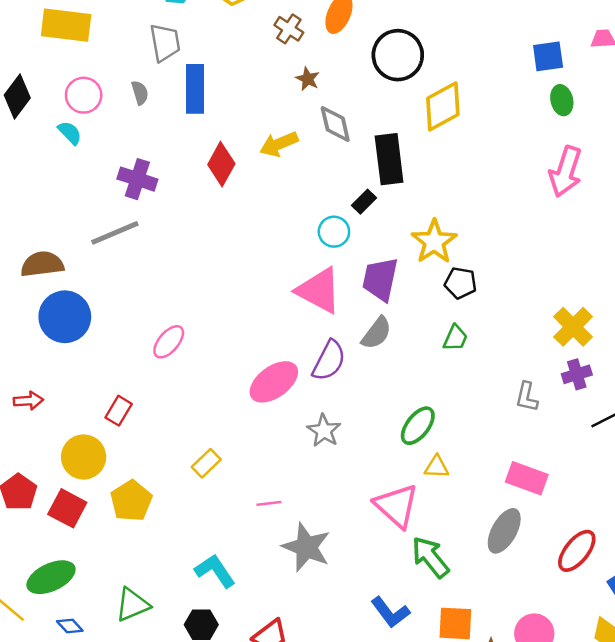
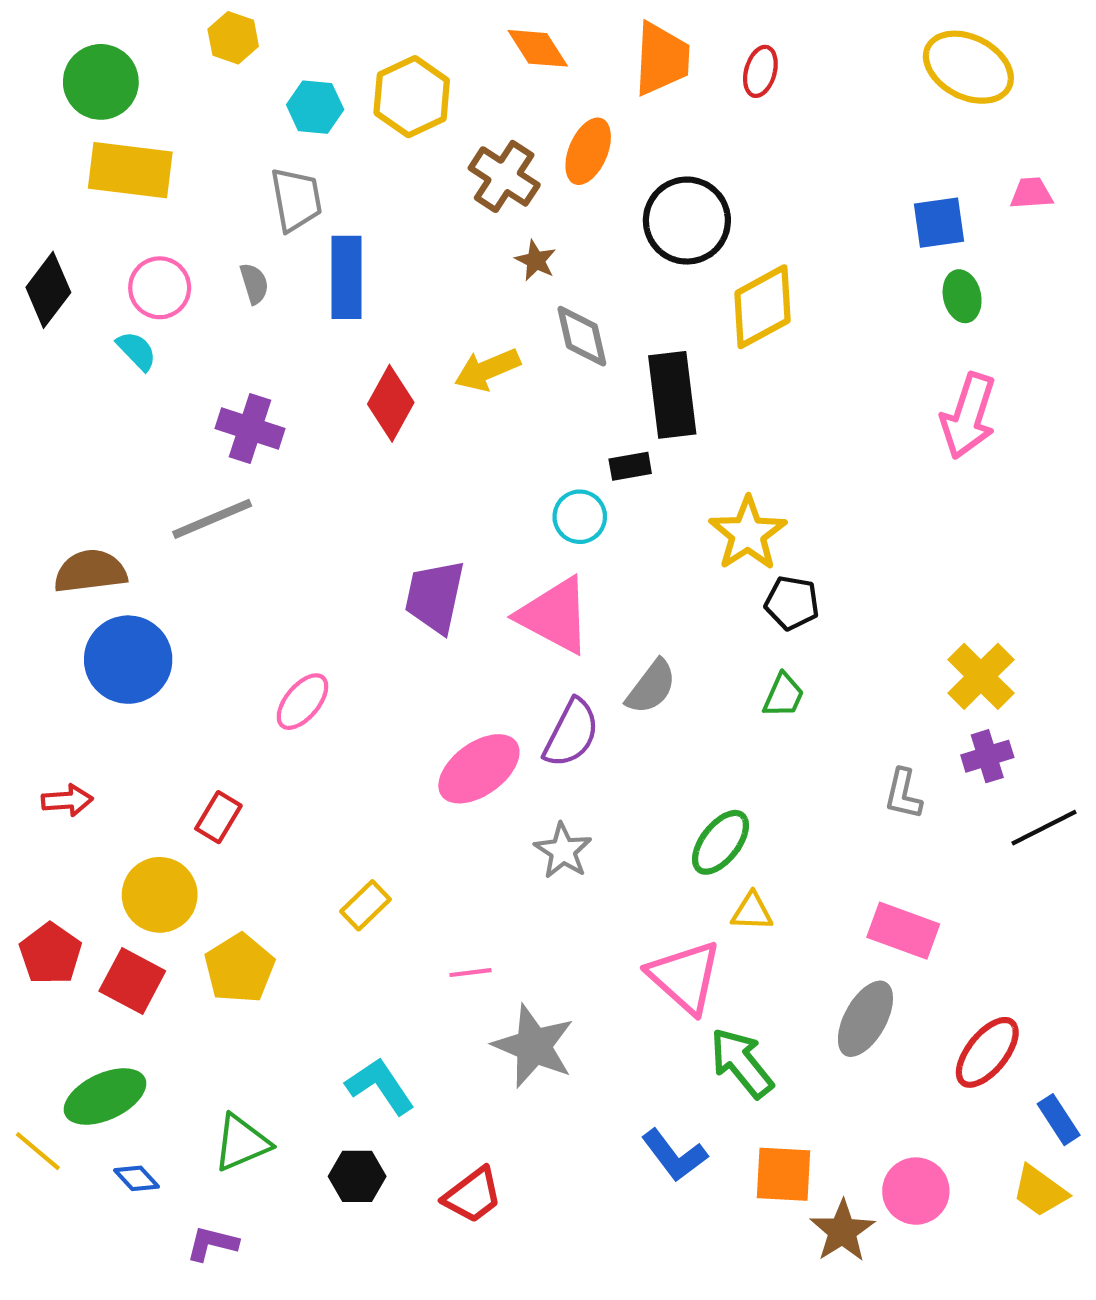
brown cross: (289, 29) -> (504, 176), size x1.4
black rectangle: (364, 202) -> (630, 466), turned 35
purple trapezoid: (380, 279) -> (435, 597), moved

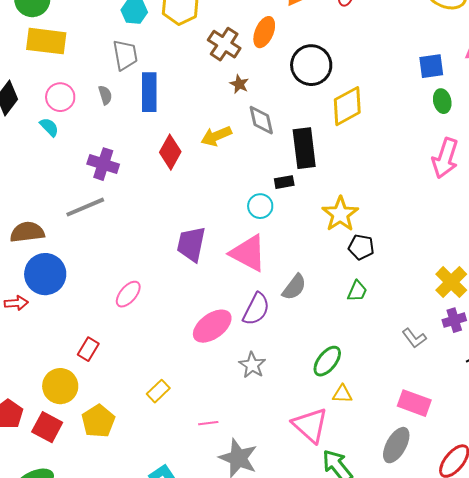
gray L-shape: (903, 794) -> (414, 338), turned -50
red arrow: (67, 800) -> (16, 303), moved

